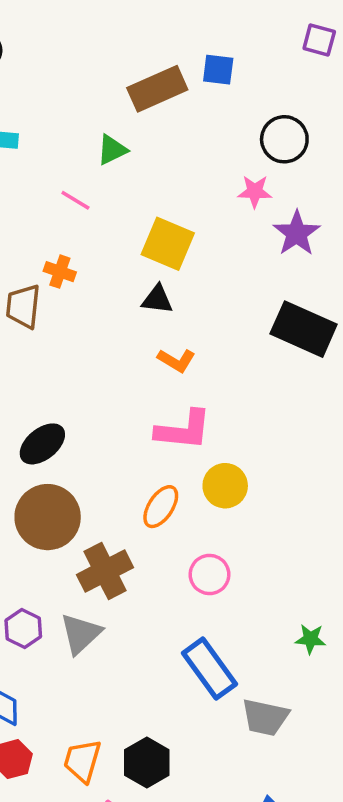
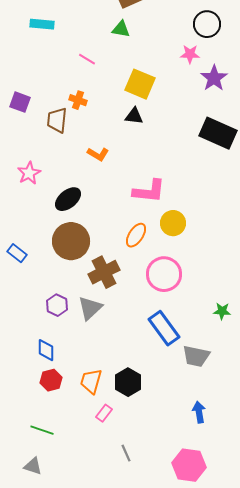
green triangle: (112, 150) -> (121, 29), moved, turned 36
orange L-shape: (176, 360) -> (98, 154), moved
pink circle: (210, 574) -> (164, 274), size x1.5

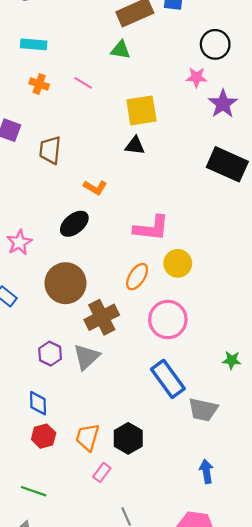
yellow square: (140, 84) -> (141, 110), turned -32
orange cross: (78, 100) -> (39, 84), moved
pink star: (29, 173) -> (19, 242), moved
black ellipse: (68, 199) -> (74, 224), moved

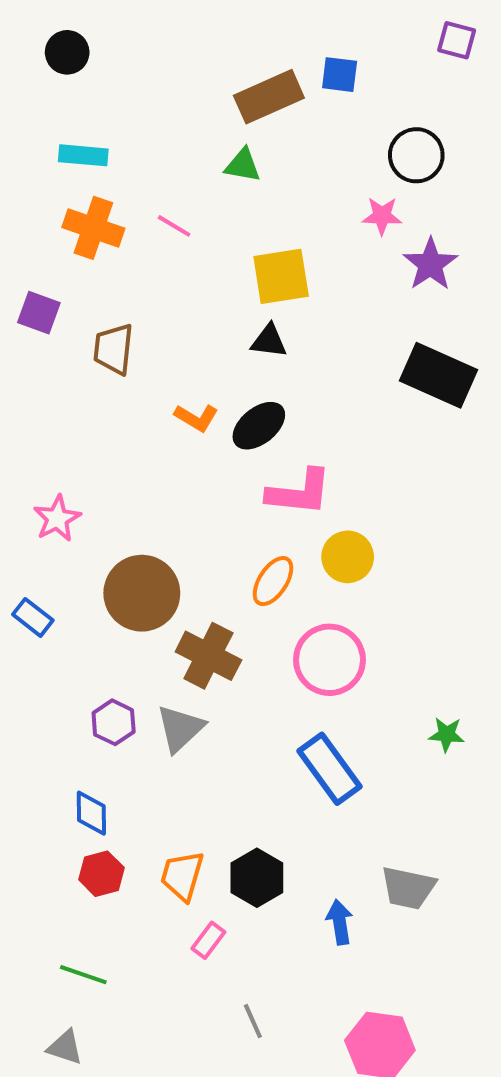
orange cross: (39, 84) -> (93, 228), size x1.6
black ellipse: (74, 224) -> (259, 426), moved
brown cross: (102, 317) -> (208, 656), turned -36
gray trapezoid: (203, 410) -> (408, 888), moved
blue arrow: (206, 471) -> (340, 922), moved

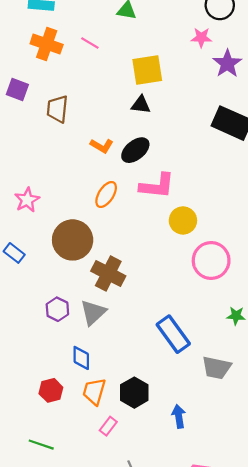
orange ellipse: (273, 581) -> (106, 194), moved
pink circle: (329, 660) -> (211, 261), moved
blue diamond: (91, 813) -> (81, 358), moved
gray trapezoid: (408, 888) -> (217, 368), moved

